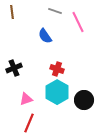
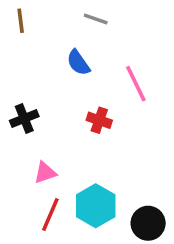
pink line: (78, 22) -> (136, 84), moved
cyan hexagon: (57, 92) -> (96, 206), moved
black circle: (84, 100) -> (148, 223), moved

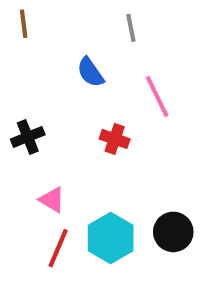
gray line: (96, 19) -> (131, 28), moved, turned 60
pink triangle: (45, 173) -> (52, 200), turned 50
black circle: (148, 223) -> (173, 232), moved

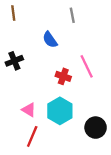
pink line: (157, 97) -> (87, 66), moved
black cross: (28, 137) -> (14, 61), moved
cyan hexagon: (111, 238) -> (60, 111), moved

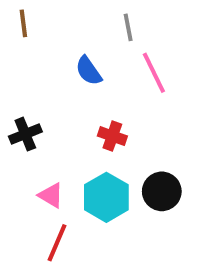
black cross: (14, 61) -> (25, 134), moved
pink line: (87, 66) -> (154, 73), moved
black circle: (96, 128) -> (162, 191), moved

